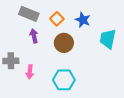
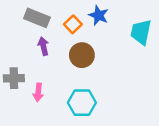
blue star: (83, 20) -> (99, 15), moved
cyan trapezoid: (108, 39) -> (141, 32), moved

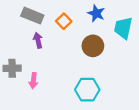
blue star: (99, 15) -> (96, 13), moved
brown circle: (82, 55) -> (93, 46), moved
cyan hexagon: (82, 103) -> (87, 90), moved

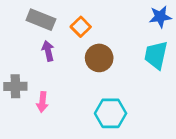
blue star: (96, 13) -> (160, 17), moved, turned -30
cyan trapezoid: (123, 28) -> (156, 55), moved
brown circle: (93, 46) -> (99, 58), moved

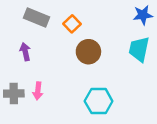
purple arrow: (48, 51) -> (25, 52), moved
gray cross: (15, 86) -> (14, 93), moved

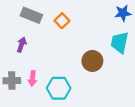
purple arrow: (25, 52) -> (22, 45), turned 32
brown circle: (88, 52) -> (92, 61), moved
cyan hexagon: (99, 101) -> (59, 88), moved

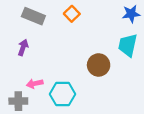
orange square: (62, 21) -> (72, 14), moved
pink arrow: (32, 78) -> (35, 84), turned 72
gray cross: (12, 81) -> (18, 101), moved

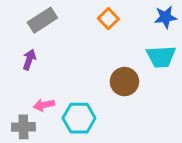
orange square: (72, 14) -> (108, 19), moved
gray rectangle: (33, 16) -> (42, 20), turned -55
cyan trapezoid: (128, 45) -> (161, 57), turned -105

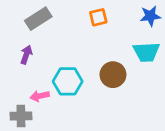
orange square: (108, 19) -> (98, 17), turned 30
cyan hexagon: (79, 118) -> (68, 81), moved

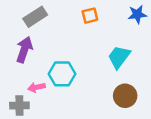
cyan trapezoid: (146, 52) -> (119, 57), moved, turned 130
purple arrow: (26, 55) -> (24, 50), size x1.5
brown circle: (113, 75) -> (125, 96), moved

